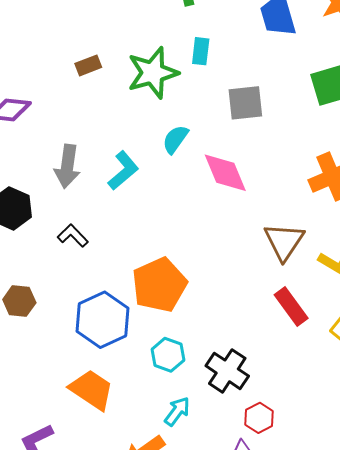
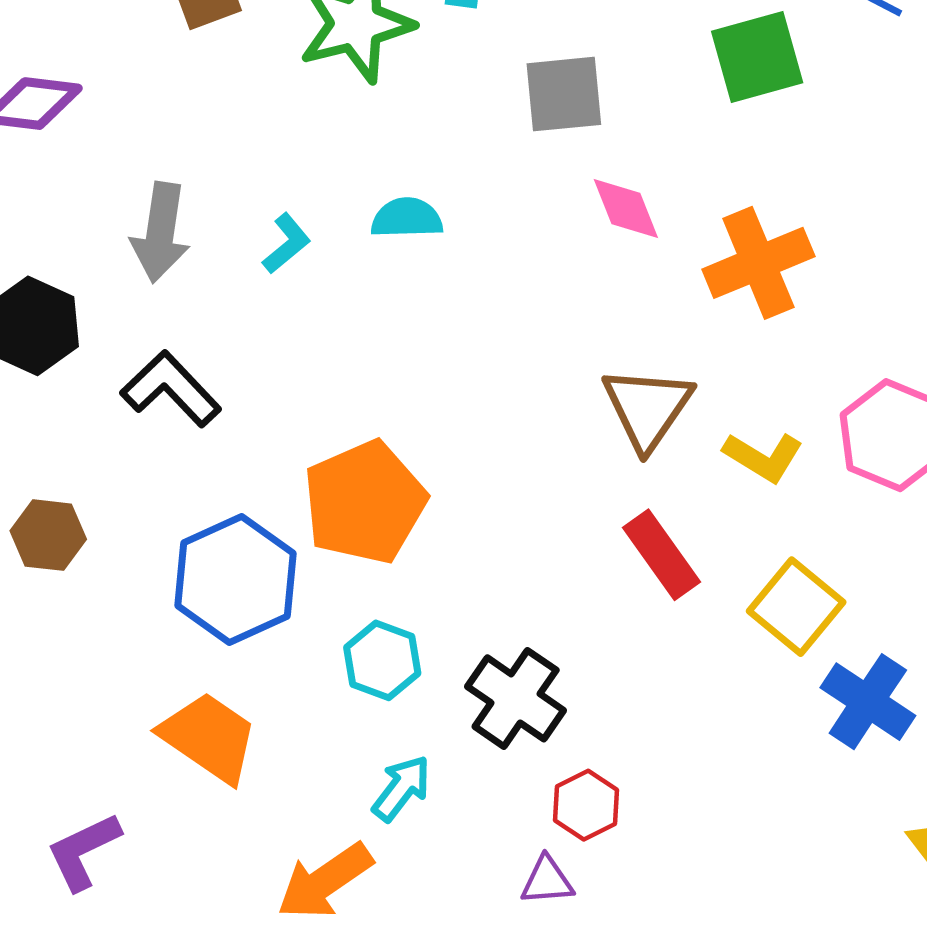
cyan semicircle: (175, 139) -> (407, 218), moved, turned 52
cyan L-shape: (123, 171) -> (287, 243), size x0.7
pink diamond: (225, 173) -> (626, 209), moved, size x0.7
black L-shape: (73, 236) -> (171, 389), size x1.4

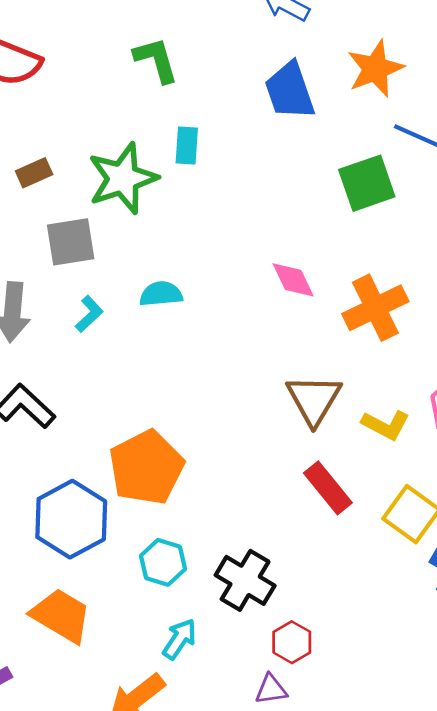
gray square: (564, 94) -> (71, 242), moved

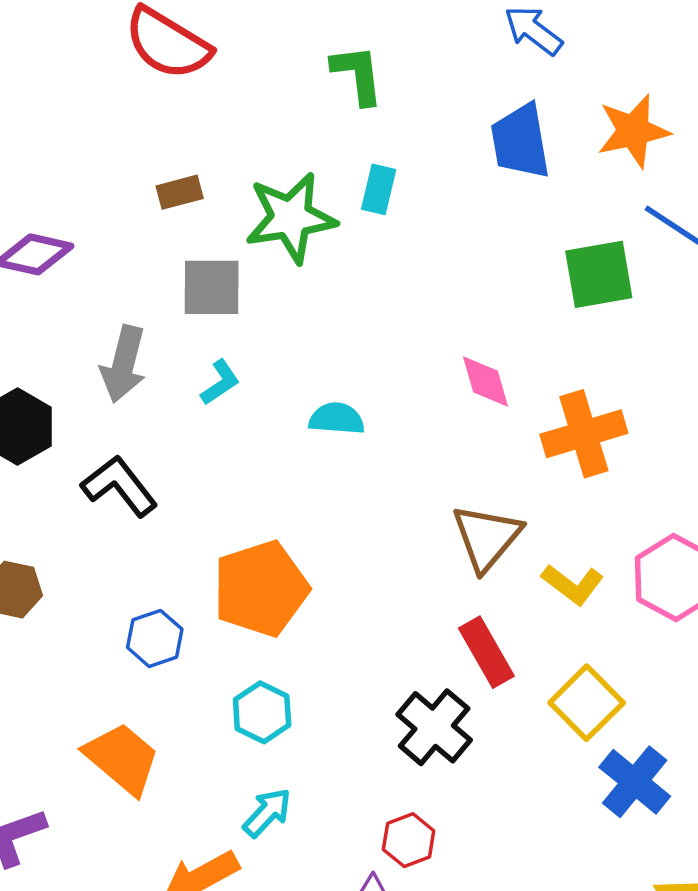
cyan semicircle: (161, 294) -> (337, 419), moved
blue hexagon: (71, 519) -> (155, 638), size x0.6
black cross: (245, 580) -> (434, 727), moved

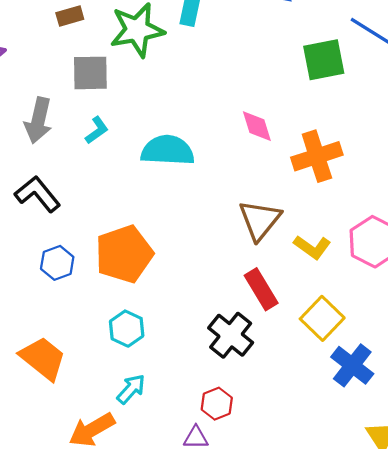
cyan semicircle: (337, 419) -> (168, 150), size x1.6
blue hexagon: (155, 638) -> (57, 263), moved

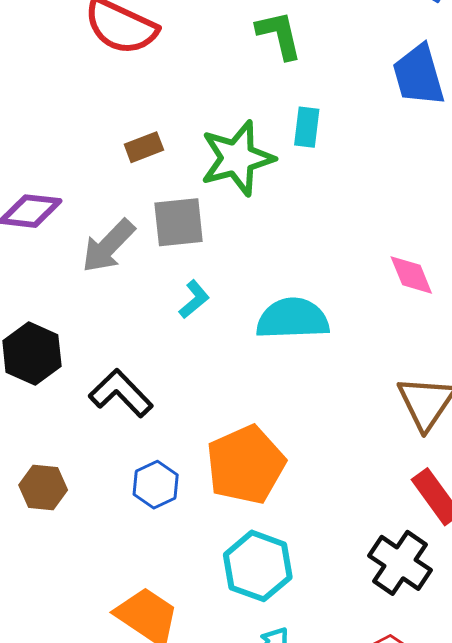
gray arrow: (38, 120) -> (108, 246), moved, turned 36
cyan hexagon: (127, 329) -> (258, 566), size x1.4

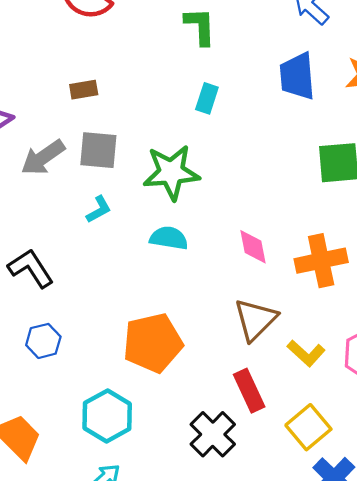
green star: (237, 158) -> (171, 172), moved
pink diamond: (411, 275) -> (253, 247), moved
cyan semicircle: (293, 319) -> (169, 238), size x0.7
orange pentagon: (246, 465) -> (153, 343), moved

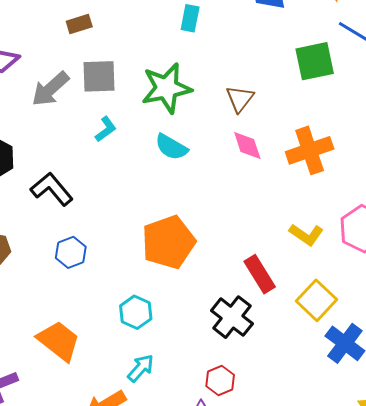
cyan semicircle: (169, 238) -> (171, 147), turned -152
brown triangle: (255, 320) -> (240, 99), moved, size x0.7
cyan hexagon: (107, 416) -> (136, 312), size x0.7

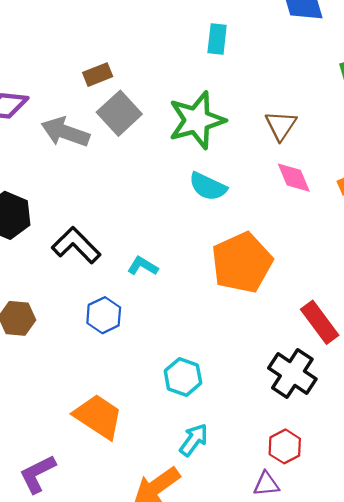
brown rectangle: (79, 24) -> (98, 75), moved
gray square: (99, 76) -> (119, 113), turned -36
gray arrow: (50, 89) -> (65, 132), turned 66
cyan L-shape: (106, 129) -> (143, 266), moved, turned -108
orange pentagon: (168, 242) -> (242, 263), moved

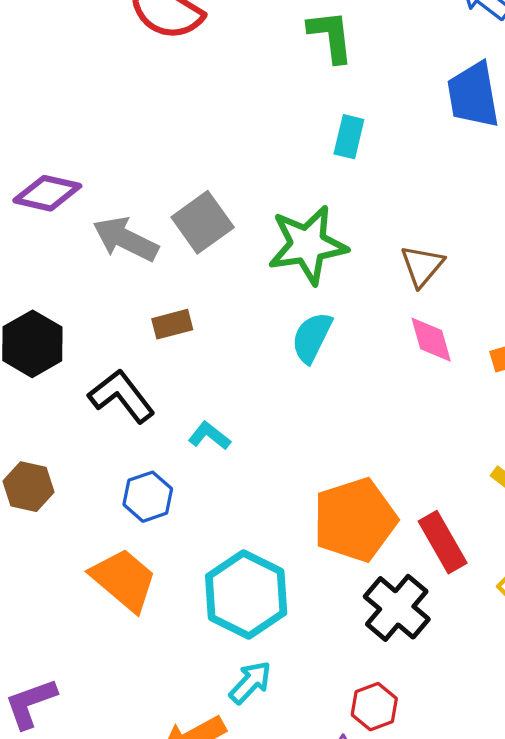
brown rectangle: (98, 75) -> (172, 324), moved
cyan semicircle: (208, 186) -> (312, 337), turned 84
orange pentagon: (242, 263) -> (355, 520), moved
cyan hexagon: (183, 377) -> (246, 595), size x1.6
orange trapezoid: (98, 417) -> (124, 580), moved

